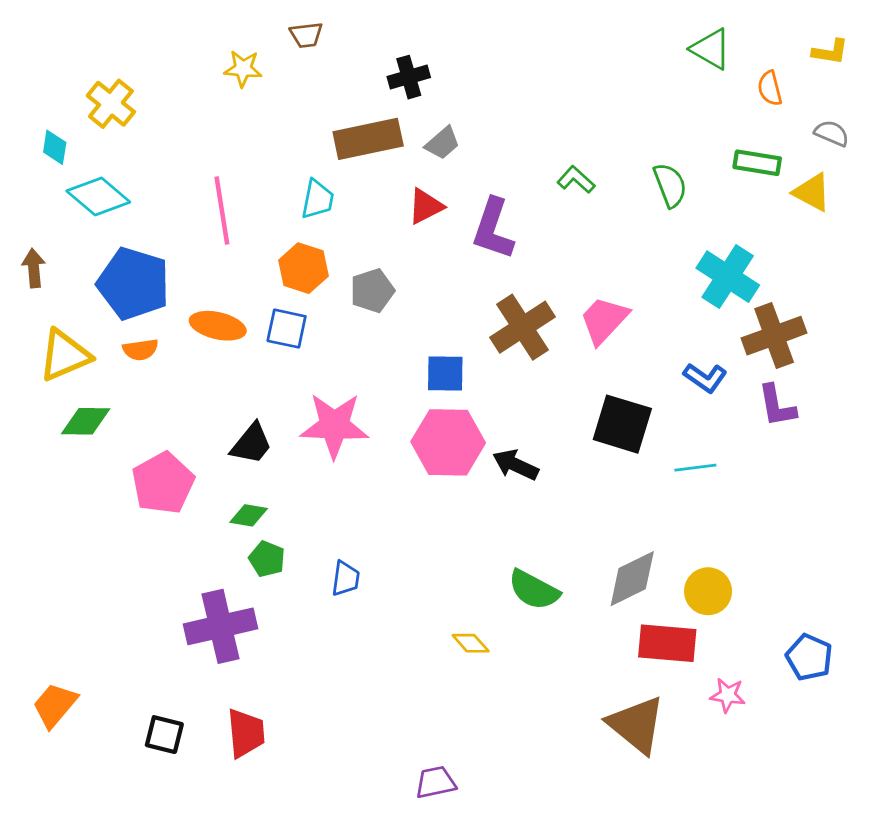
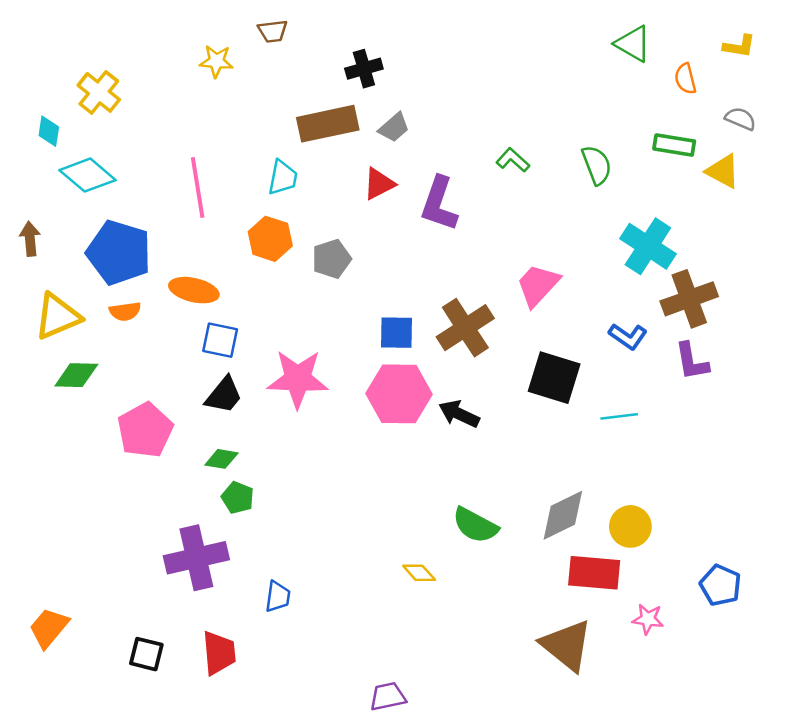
brown cross: (523, 327) -> (465, 328), moved
blue square: (287, 329) -> (220, 340), moved
blue trapezoid: (346, 579) -> (278, 597), moved

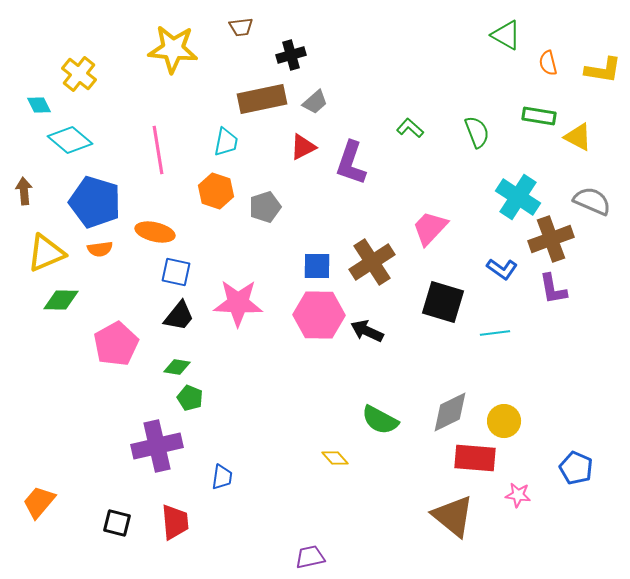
brown trapezoid: (273, 31) -> (241, 27), moved
yellow L-shape: (739, 46) -> (603, 70), moved, size x1.4
yellow star: (216, 61) -> (173, 49), size x1.8
gray semicircle: (740, 119) -> (592, 201), moved, size x1.5
cyan diamond: (49, 131) -> (39, 105), turned -35

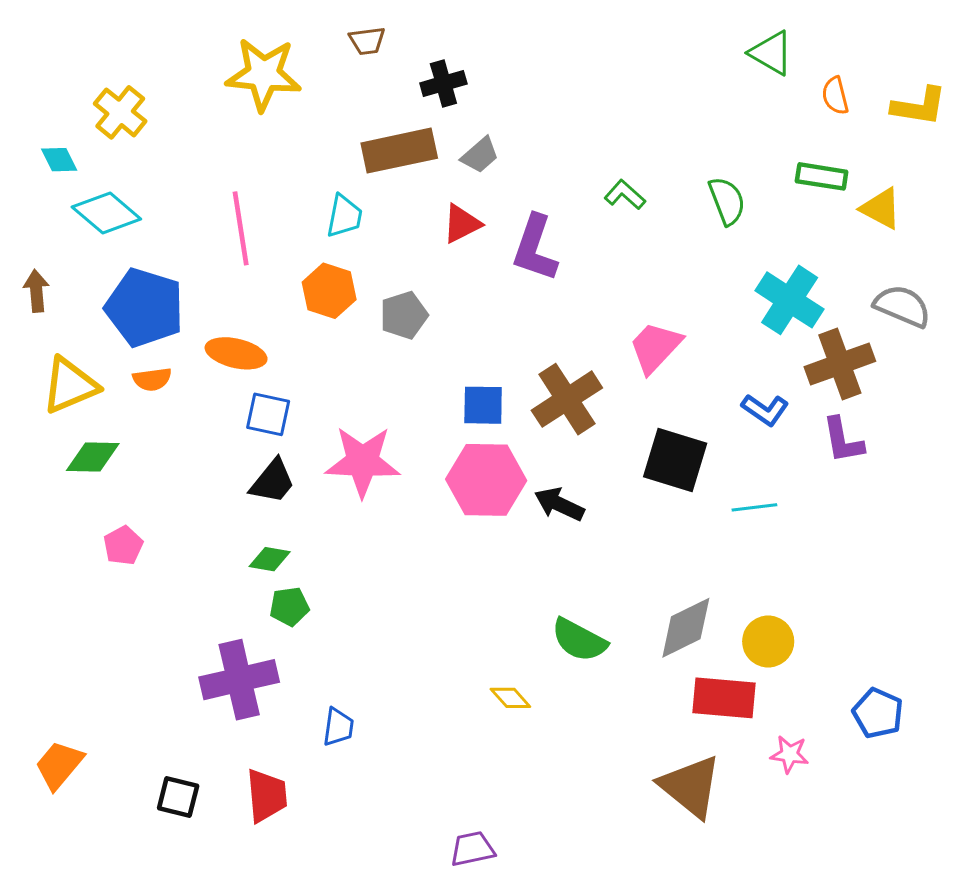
pink pentagon: (116, 344) -> (123, 545), moved, size x0.6
green pentagon: (190, 398) -> (289, 606), turned -30

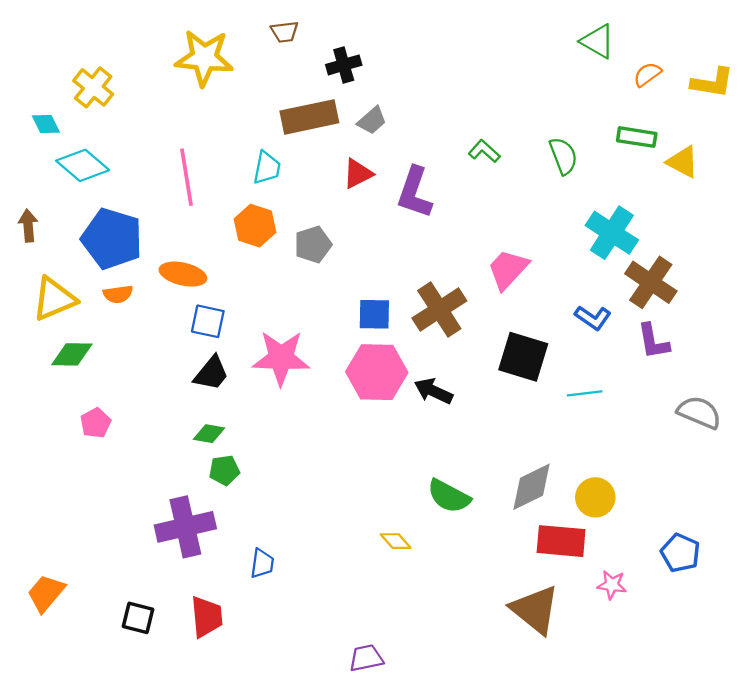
orange semicircle: (835, 96) -> (647, 74), turned 68
gray semicircle: (902, 306) -> (699, 412), moved
brown cross: (840, 364) -> (651, 282), turned -36

